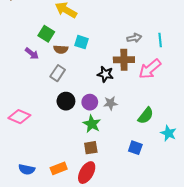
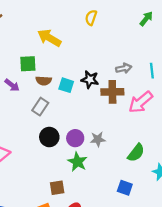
green square: (46, 34) -> (28, 64), turned -35
cyan square: (81, 42) -> (66, 85), moved
black star: (105, 74) -> (90, 80), moved
brown square: (91, 148) -> (57, 188), moved

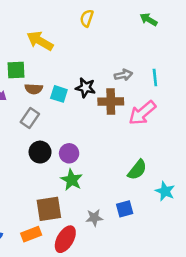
green arrow: (146, 19) -> (149, 19), turned -98
gray star: (98, 139) -> (94, 218), moved
brown square: (57, 188) -> (49, 209), size x1.5
blue square: (125, 188) -> (125, 209), turned -35

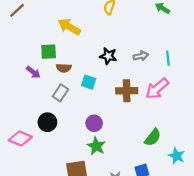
black star: (85, 88) -> (108, 56), moved
cyan square: (59, 94) -> (89, 82), moved
brown cross: (111, 102) -> (127, 91), moved
black circle: (40, 152) -> (47, 122), moved

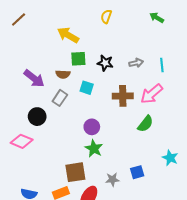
green square: (49, 52) -> (78, 59), moved
purple arrow: (33, 72) -> (34, 78), size x1.5
black circle: (47, 122) -> (37, 117), moved
green semicircle: (153, 137) -> (145, 124), moved

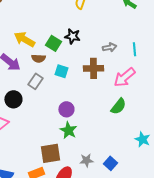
yellow arrow: (68, 35) -> (24, 39), moved
green square: (78, 59) -> (53, 43), turned 35
black star: (105, 63) -> (72, 36), moved
brown cross: (123, 96) -> (93, 68), moved
blue square: (137, 172) -> (110, 163), moved, turned -32

